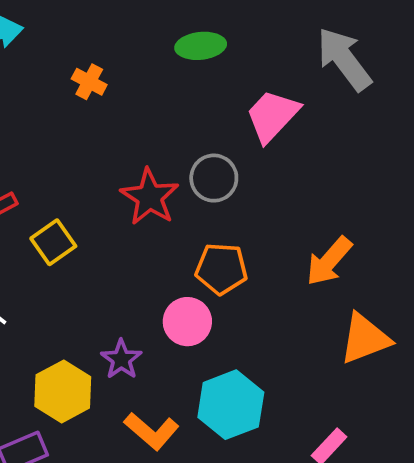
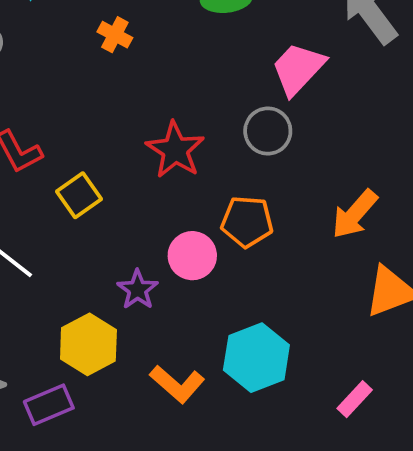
gray circle: (214, 178) -> (268, 131), moved
pink circle: (187, 322) -> (192, 256), moved
purple star: (121, 359) -> (138, 290), moved

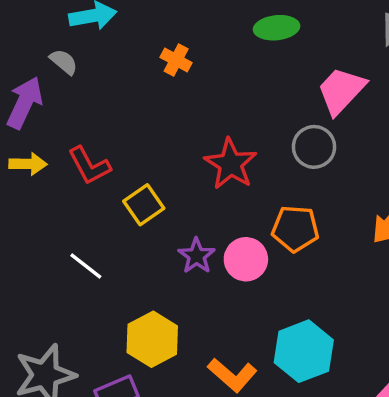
purple star: (138, 290) -> (197, 256), moved

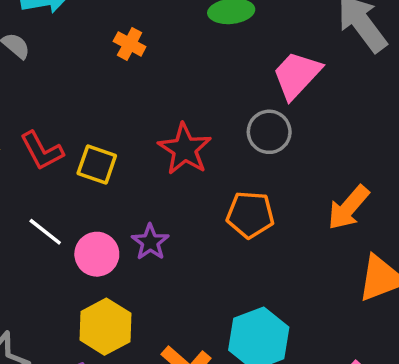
yellow square: (144, 205) -> (97, 165), moved, turned -36
pink circle: (246, 259) -> (97, 254), moved
white line: (86, 266) -> (45, 232), moved

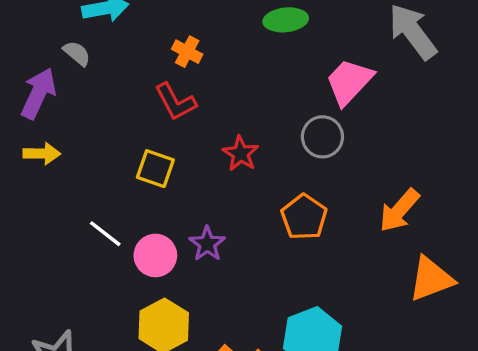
red star: (185, 149) -> (241, 154), size x0.7
red L-shape: (42, 151) -> (175, 102), moved
orange pentagon: (250, 215) -> (304, 217), turned 30

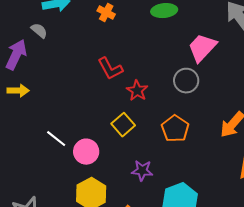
orange cross: (187, 52) -> (106, 13), moved
red L-shape: (175, 102) -> (110, 69), moved
yellow square: (155, 169) -> (123, 125), moved, turned 30
purple star: (207, 244) -> (142, 171), moved, turned -30

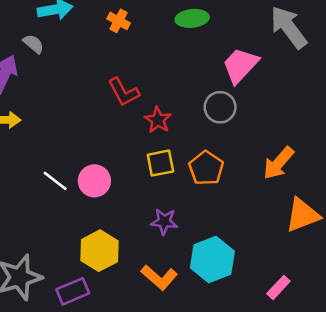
yellow square: (123, 125) -> (160, 163), moved, turned 30
pink circle: (86, 152) -> (94, 181), moved

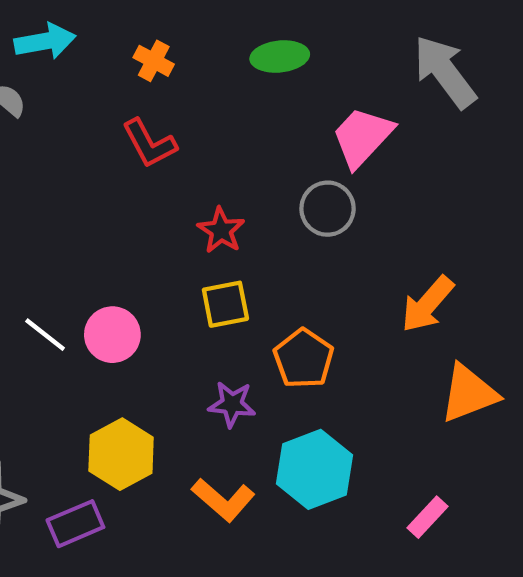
red L-shape: (124, 92) -> (149, 143), moved
orange pentagon: (206, 168) -> (304, 359), moved

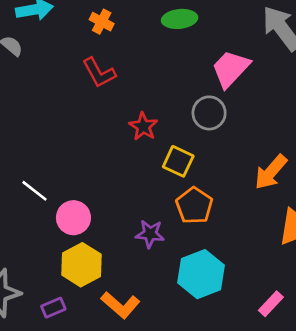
yellow square: (225, 304) -> (178, 161), moved, turned 36
pink circle: (112, 335) -> (73, 218), moved
orange L-shape: (223, 500) -> (120, 305), moved
purple rectangle: (75, 524) -> (53, 308), size x0.7

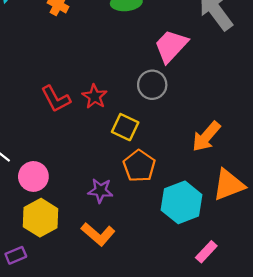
red L-shape: (99, 73) -> (56, 99), moved
cyan hexagon: (201, 274) -> (182, 202), moved
orange L-shape: (120, 305) -> (98, 234), moved

